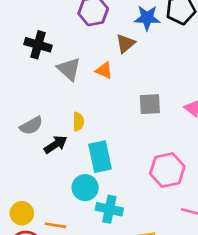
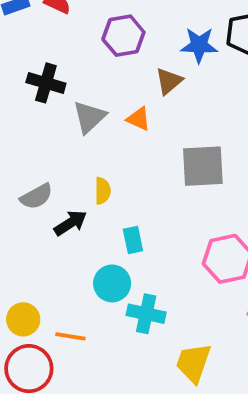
gray triangle: (69, 69) -> (89, 117), turned 35
gray square: (150, 104) -> (203, 166), size x1.4
cyan rectangle: (100, 157) -> (133, 240), size x0.6

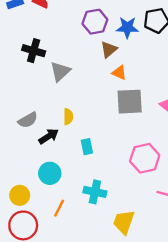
purple hexagon: (123, 36) -> (95, 22), moved
orange triangle: (139, 119) -> (119, 73), moved
cyan circle: (112, 283) -> (50, 173), moved
orange line: (70, 336) -> (59, 208), moved, turned -72

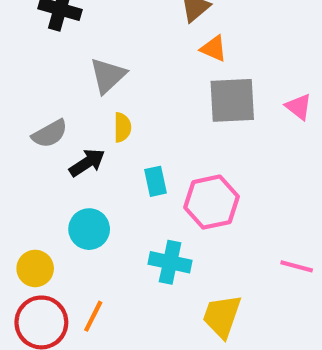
gray triangle: (60, 71) -> (108, 76), moved
pink hexagon: (145, 158) -> (212, 202), moved
orange line: (59, 208) -> (93, 316), moved

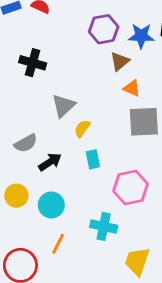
yellow semicircle: (122, 127) -> (82, 128), moved, turned -144
cyan rectangle: (156, 181) -> (93, 159), moved
yellow circle: (35, 268) -> (16, 196), moved
orange line: (93, 316) -> (58, 244), moved

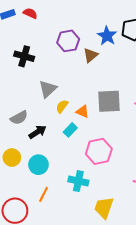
purple hexagon: (104, 29) -> (68, 41), moved
blue star: (141, 36) -> (107, 36), turned 30
orange triangle: (132, 88) -> (82, 111), moved
cyan rectangle: (93, 159) -> (70, 130), turned 56

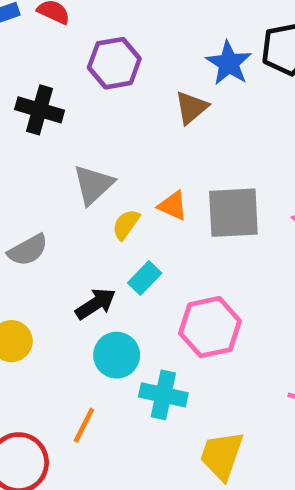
purple hexagon: (68, 41) -> (114, 63), moved
orange triangle: (82, 111) -> (173, 206), moved
black arrow: (37, 132) -> (96, 304), moved
cyan circle: (38, 165) -> (117, 355), moved

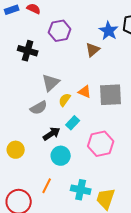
gray semicircle: (28, 250) -> (39, 108), moved
cyan cross: (163, 395) -> (81, 190), moved

